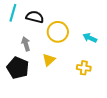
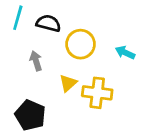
black pentagon: (18, 68) -> (30, 115), moved
yellow cross: (84, 68) -> (97, 93), moved, size x1.5

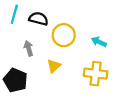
yellow cross: (97, 93) -> (96, 74), moved
black pentagon: (30, 115) -> (15, 80), moved

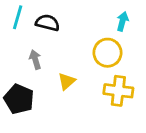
yellow circle: (64, 35) -> (107, 53), moved
cyan arrow: (99, 42) -> (122, 21), moved, turned 80

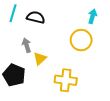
yellow triangle: (67, 81) -> (40, 59), moved
yellow cross: (118, 91) -> (66, 80), moved

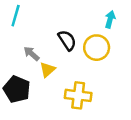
black semicircle: (36, 17) -> (67, 40), moved, turned 42
gray arrow: (26, 45) -> (32, 54), turned -32

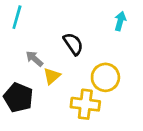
yellow circle: (97, 48) -> (105, 77), moved

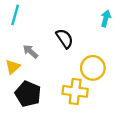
yellow triangle: (52, 76) -> (13, 67), moved
black pentagon: (18, 97) -> (28, 94), moved

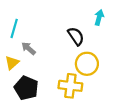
cyan line: (15, 15) -> (14, 28), moved
black semicircle: (65, 38) -> (76, 36), moved

